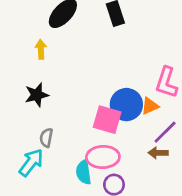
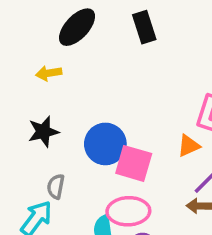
yellow arrow: (41, 49) -> (49, 73), turned -96
blue circle: (126, 105) -> (105, 144), moved

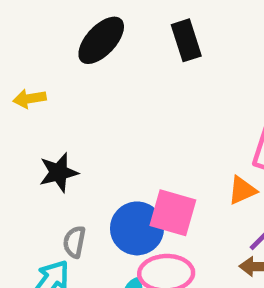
yellow arrow: (49, 73) -> (30, 99), moved
blue circle: (105, 144) -> (137, 228), moved

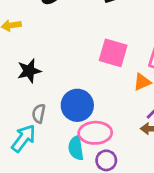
pink square: (173, 213) -> (113, 53), moved

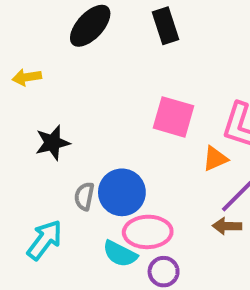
gray semicircle: (39, 114) -> (84, 196), moved
cyan semicircle: (76, 148) -> (120, 254), turned -55

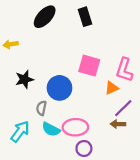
blue circle: (122, 192) -> (59, 88), moved
cyan semicircle: (120, 254) -> (51, 129), moved

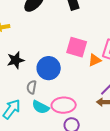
orange triangle: (112, 88) -> (95, 60), moved

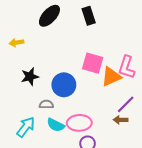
orange triangle: (95, 60) -> (111, 77), size x1.5
gray semicircle: (32, 87) -> (46, 104), turned 80

